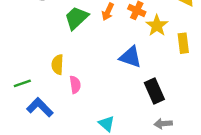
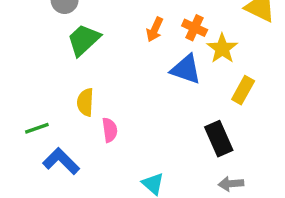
green trapezoid: (76, 18) -> (84, 40), moved
yellow rectangle: (183, 43) -> (243, 90), moved, turned 36
blue triangle: (130, 57) -> (186, 69), moved

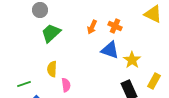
yellow star: (222, 49) -> (132, 60), moved
yellow rectangle: (243, 90) -> (154, 81), moved

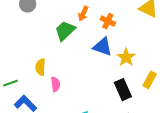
orange arrow: (92, 27) -> (83, 14), moved
green trapezoid: (51, 33) -> (65, 31), moved

